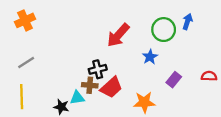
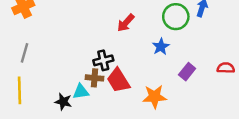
red arrow: (118, 35) -> (126, 23), size x0.7
gray line: (26, 62) -> (24, 53), turned -42
red trapezoid: (111, 87) -> (118, 80), turned 100

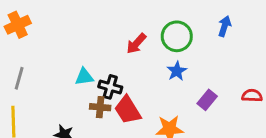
green circle: (176, 17) -> (177, 36), moved
black cross: (103, 60) -> (110, 87), turned 30
cyan triangle: (81, 92) -> (84, 77), moved

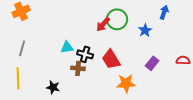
green circle: (177, 36) -> (117, 19), moved
blue star: (177, 71) -> (145, 30), moved
red trapezoid: (128, 110) -> (111, 59), moved

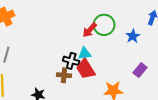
cyan triangle: (67, 47) -> (85, 54), moved
red trapezoid: (111, 59) -> (86, 69), moved

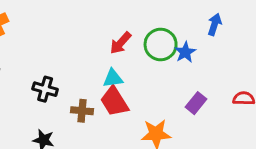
green circle: (104, 25) -> (161, 44), moved
black cross: (71, 61) -> (45, 89), moved

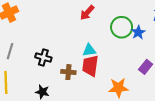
red arrow: (121, 43) -> (87, 13), moved
red trapezoid: (114, 101) -> (90, 66), turned 40

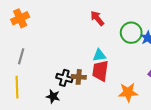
red arrow: (87, 13) -> (97, 18), turned 98
black cross: (43, 57) -> (64, 78), moved

